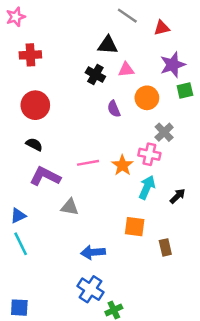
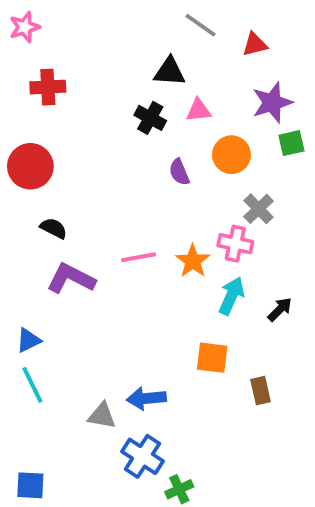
red circle: (35, 105) -> (30, 166), moved
gray triangle: (70, 207) -> (102, 416), moved

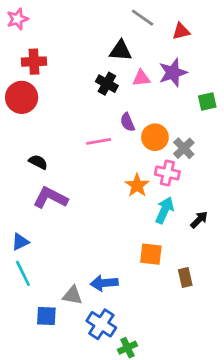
purple star: (272, 102) -> (173, 73), moved
orange circle: (231, 155) -> (155, 137), moved
red circle: (30, 166) -> (22, 97), moved
pink line: (139, 257) -> (99, 141), moved
blue square: (30, 485) -> (46, 316), moved

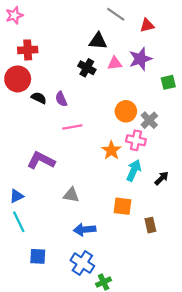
purple semicircle: (127, 122) -> (61, 99), moved
pink line: (99, 141) -> (72, 127), moved
black semicircle: (38, 162) -> (39, 98), moved
gray triangle: (72, 295) -> (71, 195), moved

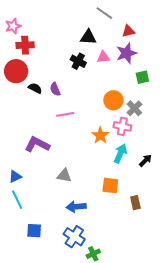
pink star: (14, 15) -> (13, 26), moved
red triangle: (147, 25) -> (128, 31), moved
green square: (168, 82) -> (142, 77), moved

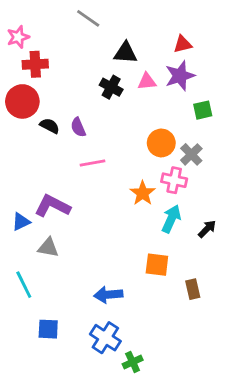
gray line: (104, 13) -> (88, 18), moved
gray triangle: (64, 176) -> (48, 247), moved
blue triangle: (15, 177) -> (21, 222), moved

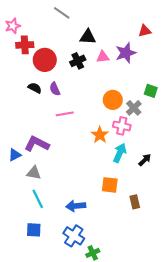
red triangle: (183, 44) -> (145, 31), moved
black cross: (111, 87) -> (78, 61), turned 35
red circle: (22, 101) -> (45, 60), moved
green square: (203, 110) -> (151, 91), moved, turned 32
cyan line: (24, 285) -> (38, 199), moved

